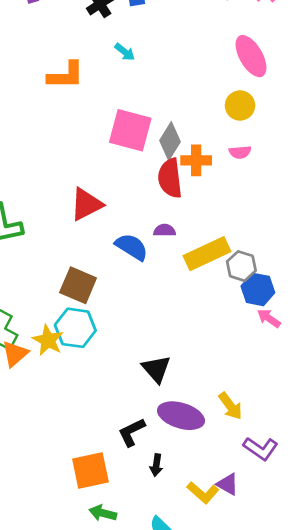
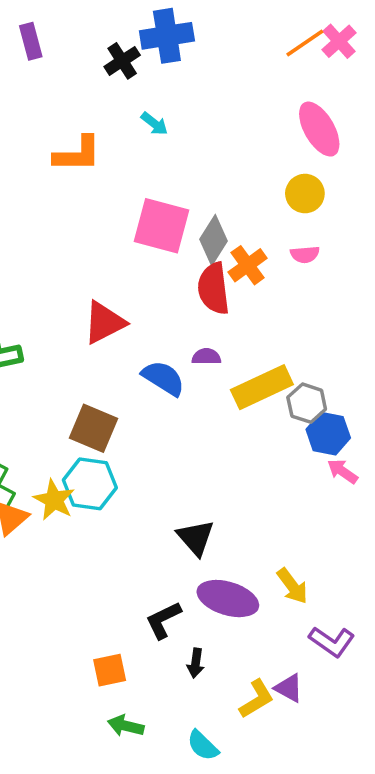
orange cross: (196, 160) -> (248, 265), turned -36
orange square: (90, 471) -> (110, 670), size x0.7
yellow L-shape: (203, 492) -> (257, 699), turned -72

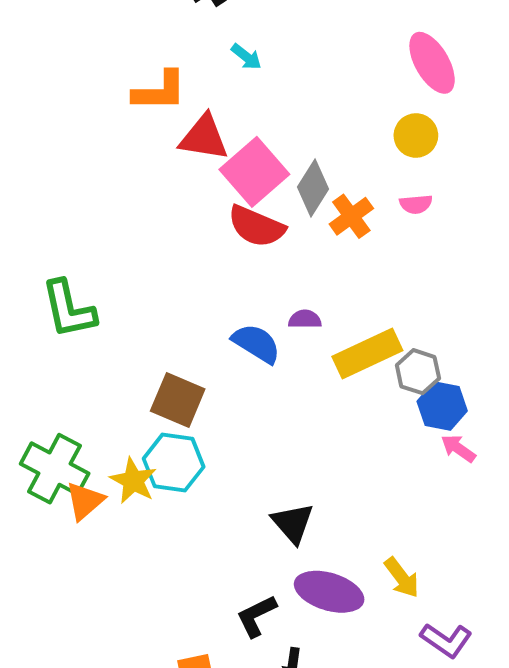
pink square: (162, 226) -> (254, 172), turned 34
red semicircle: (214, 289) -> (256, 226), moved, turned -60
red triangle: (104, 323) -> (204, 138), moved, turned 36

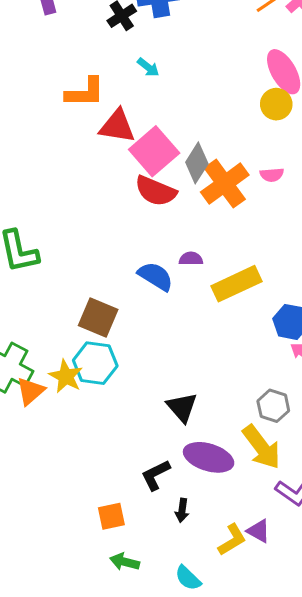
yellow circle: (416, 135) -> (276, 104), moved
orange cross: (351, 216) -> (225, 184), size x1.5
gray hexagon: (418, 372) -> (273, 406), moved
yellow arrow: (402, 578) -> (262, 447), size x1.5

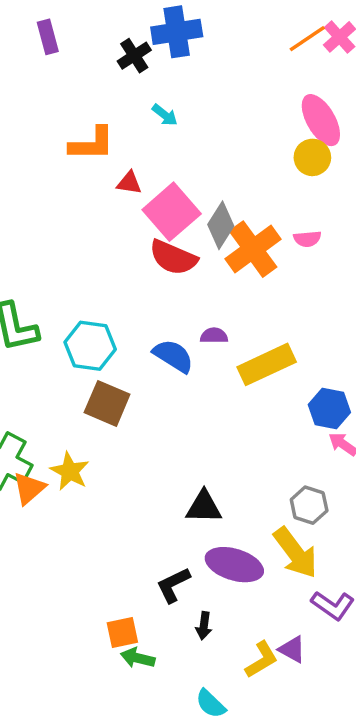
red triangle: (117, 126) -> (129, 183), size x0.6
cyan hexagon: (95, 363) -> (90, 346), moved
black triangle: (182, 407) -> (204, 507), turned -48
green arrow: (125, 562) -> (138, 658), moved

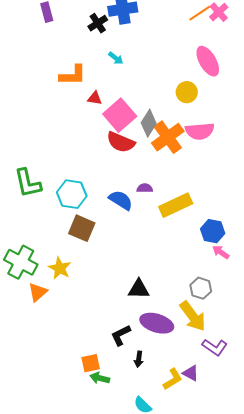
yellow circle: (312, 157) -> (187, 92), moved
pink semicircle: (307, 239) -> (200, 131), size x1.8
orange triangle: (29, 488) -> (38, 292), moved

